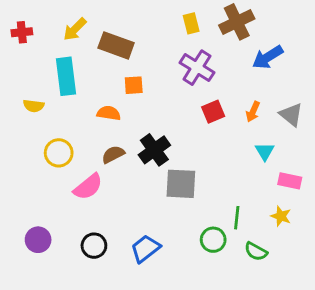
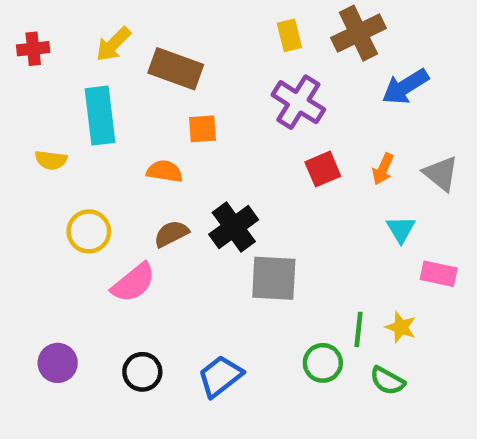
yellow star: (281, 216) -> (401, 327), moved

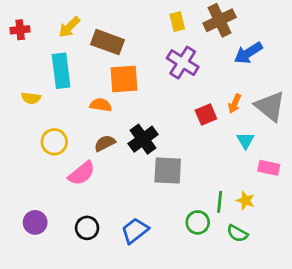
orange square: (202, 129) -> (124, 79), size x1.6
red square: (323, 169) -> (206, 114), moved
gray triangle: (441, 174) -> (270, 106), size x1.4

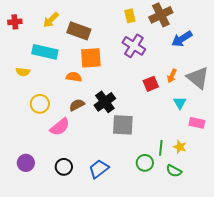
cyan rectangle: (61, 71) -> (45, 52), turned -70

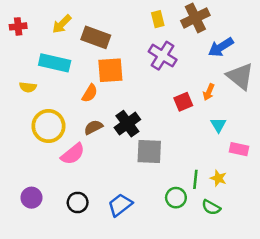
orange semicircle: (74, 77) -> (90, 93), turned 112
gray triangle: (198, 78) -> (240, 76), moved
yellow circle: (40, 104) -> (48, 126), size x1.4

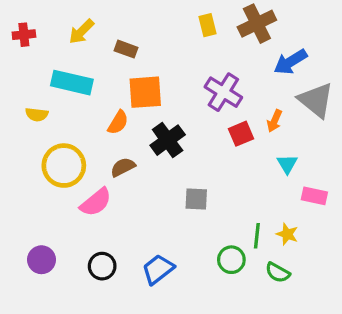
brown rectangle: (96, 37) -> (126, 49), size x0.6
purple cross: (163, 56) -> (223, 92), moved
black cross: (127, 124) -> (168, 140), moved
gray square: (149, 151) -> (196, 199), size x0.7

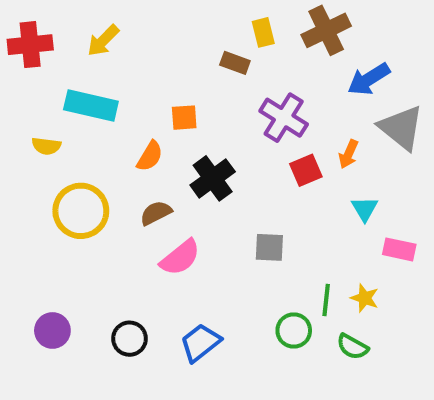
red cross: (24, 35) -> (30, 45), size x1.5
brown rectangle: (126, 49) -> (235, 63), moved
orange square: (145, 92) -> (184, 118), size x0.6
gray square: (196, 199) -> (269, 247), moved
pink semicircle: (96, 202) -> (180, 257), moved

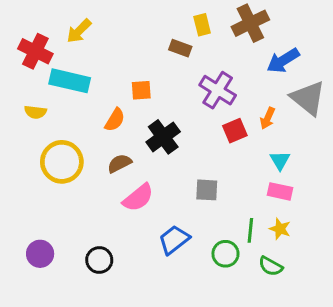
red cross: (30, 45) -> (35, 51), moved, turned 32
pink rectangle: (399, 249) -> (280, 191), moved
blue trapezoid: (200, 343) -> (174, 240), moved

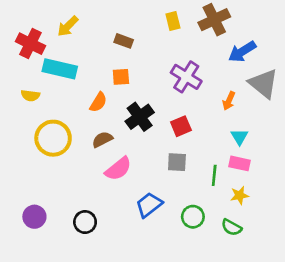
brown rectangle: (180, 48) -> (124, 41), moved
red square: (235, 131) -> (181, 126), moved
yellow star: (280, 229) -> (239, 195), turned -30
green line: (250, 230) -> (214, 175), moved

